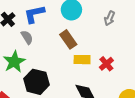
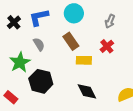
gray semicircle: (27, 37) -> (39, 44), moved
red cross: (106, 64) -> (107, 46), moved

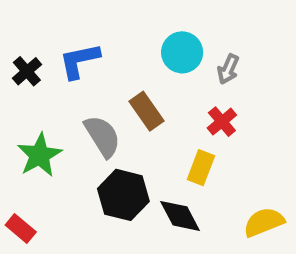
cyan circle: (74, 13) -> (182, 52), moved
gray semicircle: (39, 44) -> (102, 136), moved, size x1.5
yellow rectangle: (84, 60) -> (201, 168), moved, turned -70
black hexagon: (41, 81) -> (123, 195), moved

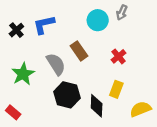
gray arrow: (228, 69) -> (122, 13), moved
yellow rectangle: (201, 168) -> (116, 89), moved
black diamond: (180, 216) -> (97, 106), turned 30

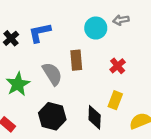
gray arrow: (122, 13) -> (121, 20), turned 56
brown rectangle: (79, 51) -> (76, 60), turned 30
black hexagon: (67, 95) -> (52, 116), moved

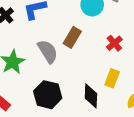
brown rectangle: (76, 60) -> (72, 37), turned 36

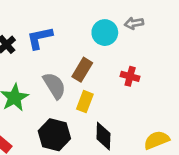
red cross: (114, 43) -> (130, 76), turned -35
yellow rectangle: (112, 78) -> (85, 102), moved

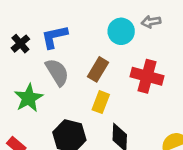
red cross: (130, 76) -> (147, 76), size x1.6
gray semicircle: (54, 86) -> (57, 72), moved

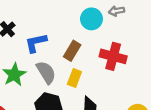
blue L-shape: (54, 37) -> (36, 43), moved
gray semicircle: (57, 72) -> (46, 72), moved

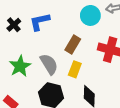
blue L-shape: (36, 43) -> (40, 22), moved

